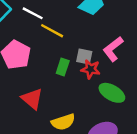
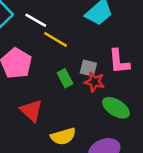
pink L-shape: (113, 49) -> (119, 61), turned -60
green rectangle: (63, 67) -> (65, 78), turned -49

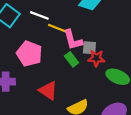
pink L-shape: (119, 61) -> (73, 40), moved

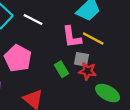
yellow line: (58, 29) -> (93, 39), moved
pink L-shape: (73, 40) -> (72, 37), moved

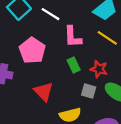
pink L-shape: (72, 37) -> (73, 37), moved
gray square: (81, 59) -> (89, 91), moved

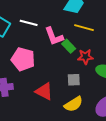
green rectangle: (74, 65) -> (69, 46), moved
gray square: (89, 91) -> (74, 80), moved

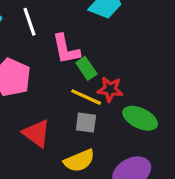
white line: (29, 23) -> (29, 22), turned 48
yellow line: (84, 28) -> (86, 97), moved

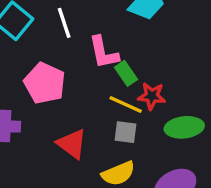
green ellipse: (140, 118) -> (184, 127), turned -32

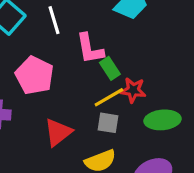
yellow line: (126, 104) -> (109, 97), turned -56
red triangle: (72, 144) -> (58, 132), turned 44

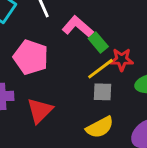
pink L-shape: (90, 49) -> (78, 27), turned 148
red triangle: (58, 132) -> (40, 111), moved

